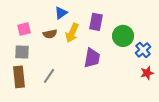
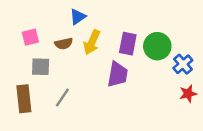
purple rectangle: (96, 22) -> (128, 44), moved
gray square: (22, 52) -> (41, 67), moved

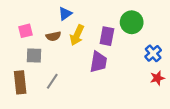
green circle: (157, 46) -> (132, 22), moved

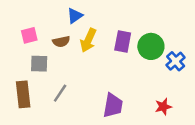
green circle: (132, 22) -> (151, 46), moved
purple trapezoid: (98, 62) -> (113, 105), moved
red star: (157, 78) -> (163, 107), moved

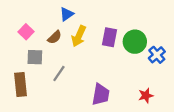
pink square: (29, 35) -> (26, 32), turned -32
brown semicircle: (61, 42) -> (55, 37), turned -32
gray line: (60, 93) -> (59, 74), moved

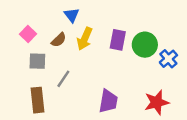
blue triangle: (67, 14) -> (72, 15), turned -32
brown rectangle: (20, 85) -> (37, 100), moved
red star: (146, 96) -> (157, 102), size x1.5

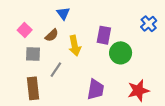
yellow arrow: (85, 39) -> (75, 46), moved, turned -36
green circle: (145, 45) -> (121, 53), moved
blue cross: (168, 59) -> (149, 24), moved

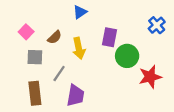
blue triangle: (63, 13) -> (80, 12), moved, turned 32
purple trapezoid: (96, 89) -> (75, 95), moved
red star: (138, 90) -> (150, 77), moved

